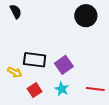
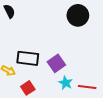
cyan star: (62, 89) -> (66, 83), moved

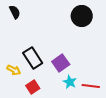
black rectangle: (28, 58) -> (33, 58), turned 50

